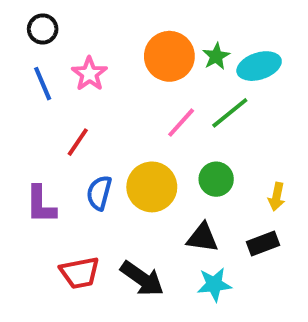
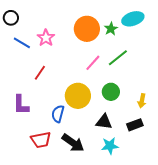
black circle: (43, 29) -> (11, 18), moved
cyan ellipse: (259, 66) -> (133, 19), moved
blue line: (43, 84) -> (22, 43), turned -36
blue semicircle: (99, 193) -> (58, 114), moved

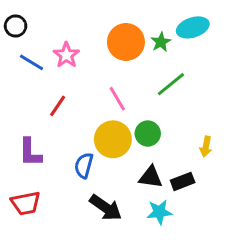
pink line: (93, 63) -> (117, 99), moved, turned -72
green circle: (111, 92) -> (148, 134), moved
black rectangle: (135, 125) -> (183, 181), moved
red trapezoid: (41, 140) -> (26, 203), moved

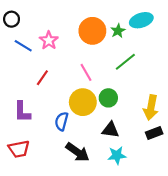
yellow arrow: (206, 147) -> (151, 107), size x1.6
black rectangle: (183, 181) -> (154, 133), moved

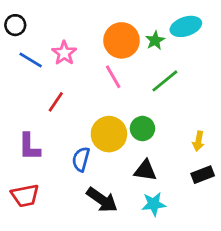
pink line: (86, 72) -> (113, 77), moved
yellow arrow: (151, 107) -> (198, 141), size x0.6

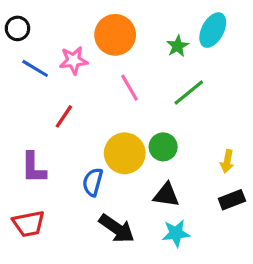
cyan ellipse: (186, 26) -> (213, 30), turned -44
orange circle: (122, 40) -> (115, 35), moved
pink star: (64, 53) -> (73, 60), turned 30

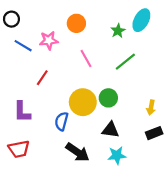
orange circle: (115, 35) -> (76, 23), size x0.7

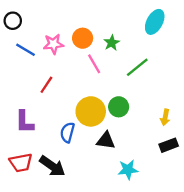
orange circle: (76, 23) -> (83, 38), moved
green star: (118, 31) -> (112, 43), moved
black triangle: (110, 130) -> (106, 141), moved
black arrow: (77, 152) -> (52, 166), moved

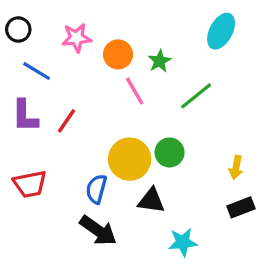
pink star: (53, 44) -> (76, 38), moved
purple L-shape: (24, 122) -> (25, 116), moved
red trapezoid: (21, 163) -> (30, 184), moved
black arrow: (52, 166) -> (98, 231), moved

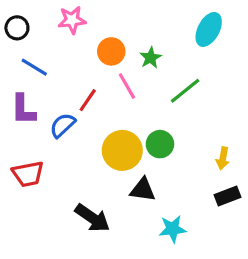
pink star: (76, 38) -> (72, 20), moved
red line: (66, 121) -> (88, 100), moved
blue semicircle: (96, 189) -> (63, 125), moved, turned 32

